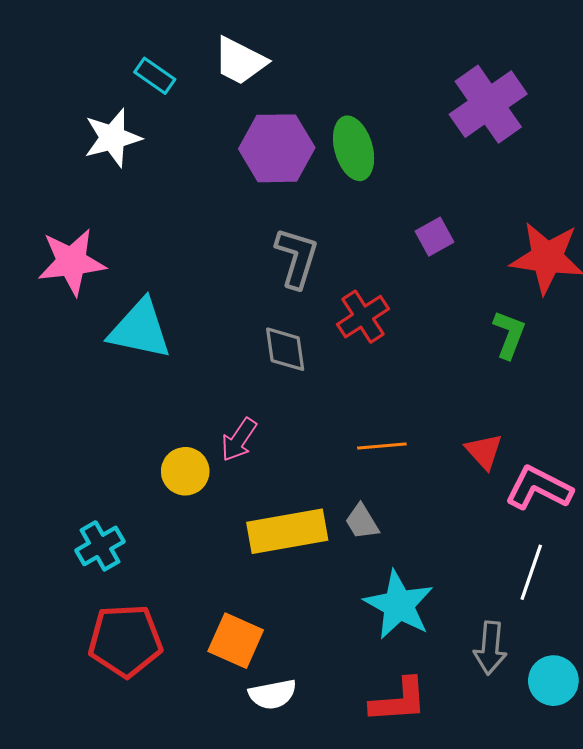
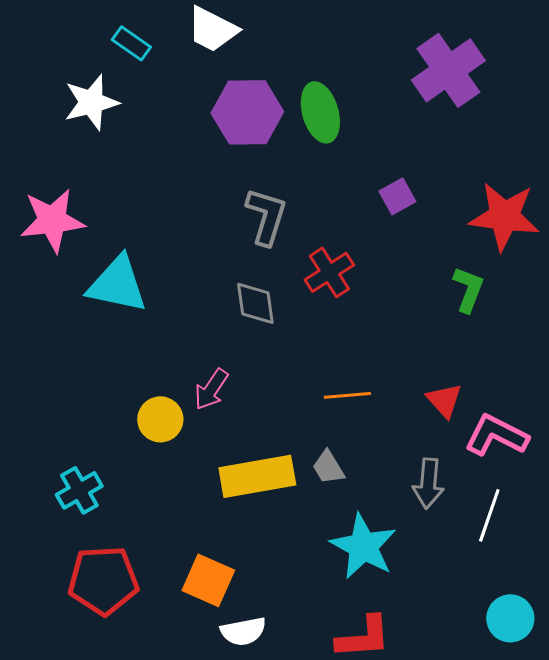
gray arrow: (490, 648) -> (428, 483), moved

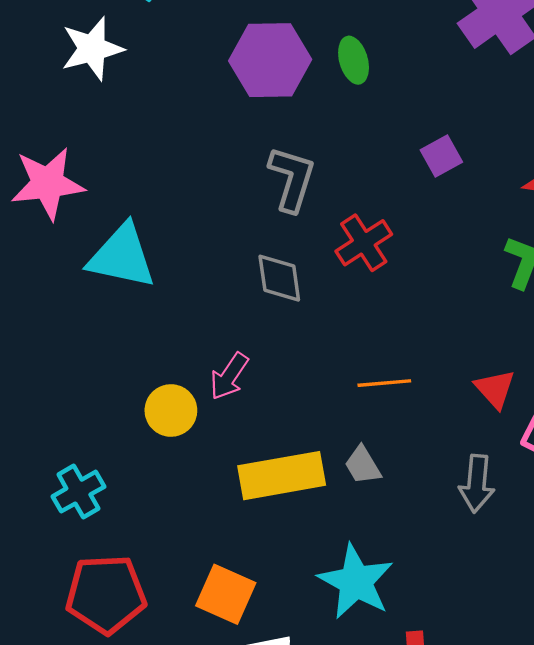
green ellipse: (320, 112) -> (354, 60), size x0.7
cyan star: (363, 546) -> (356, 582), moved

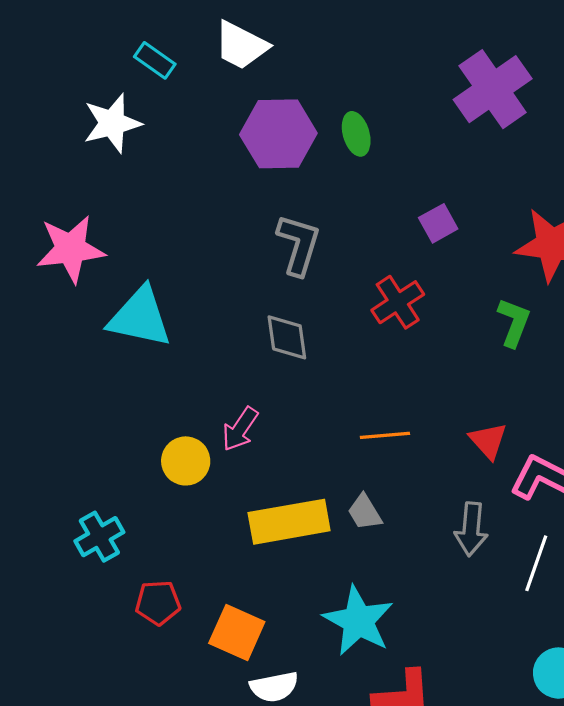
red cross: (364, 243) -> (398, 302), moved
red pentagon: (106, 594) -> (158, 603), moved, size x0.6

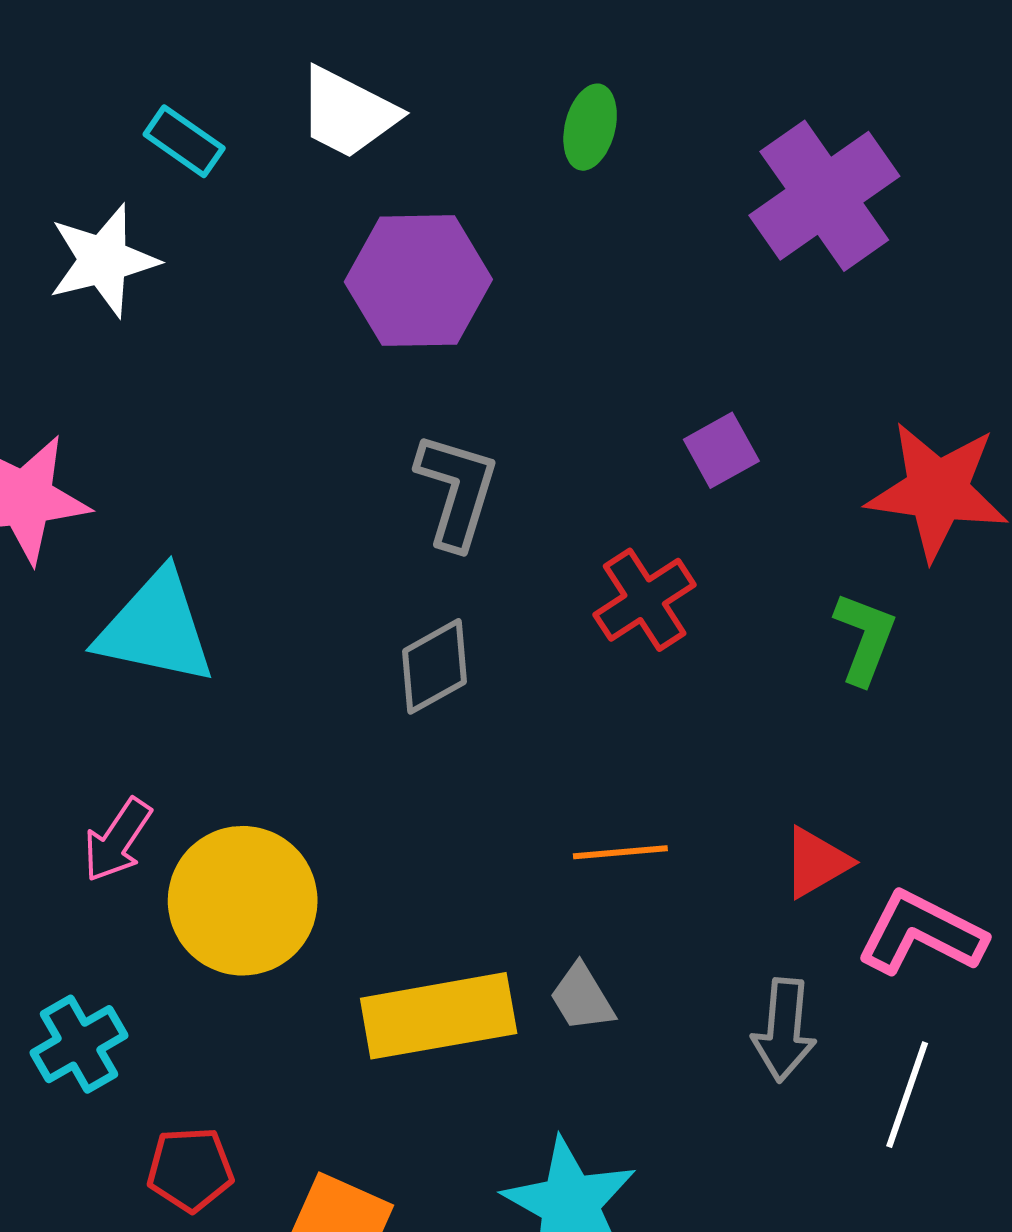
green ellipse: (356, 134) -> (590, 127), moved, turned 30
gray diamond: (287, 337) -> (435, 666), turned 69
pink arrow: (240, 429) -> (117, 840), moved
red triangle: (488, 441) -> (816, 862), turned 42
yellow circle: (186, 461) -> (243, 901), size x1.6

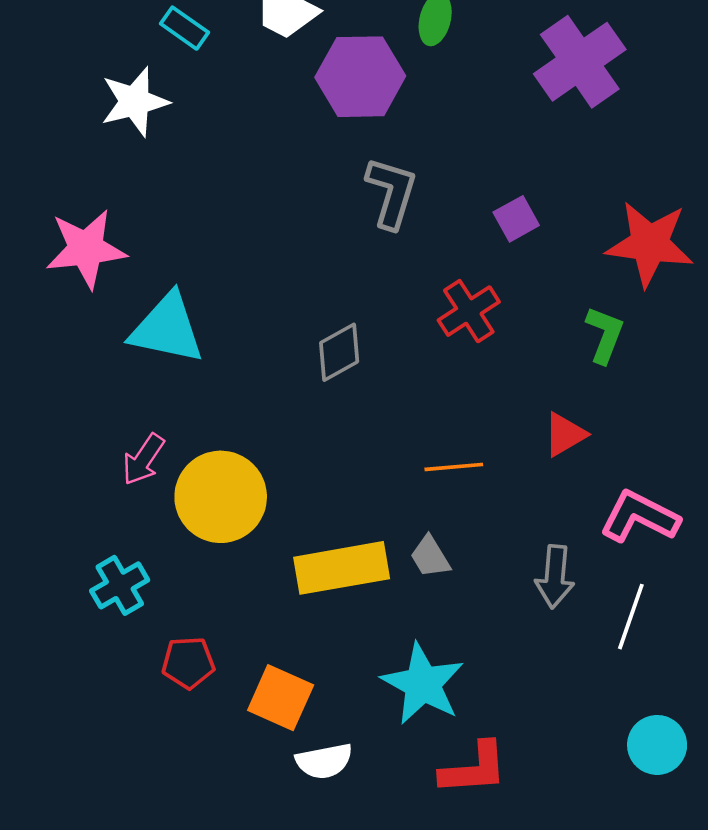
purple hexagon: (418, 281) -> (360, 77), moved
gray L-shape: (457, 491) -> (391, 193), moved
red triangle: (816, 862) -> (565, 434), moved

